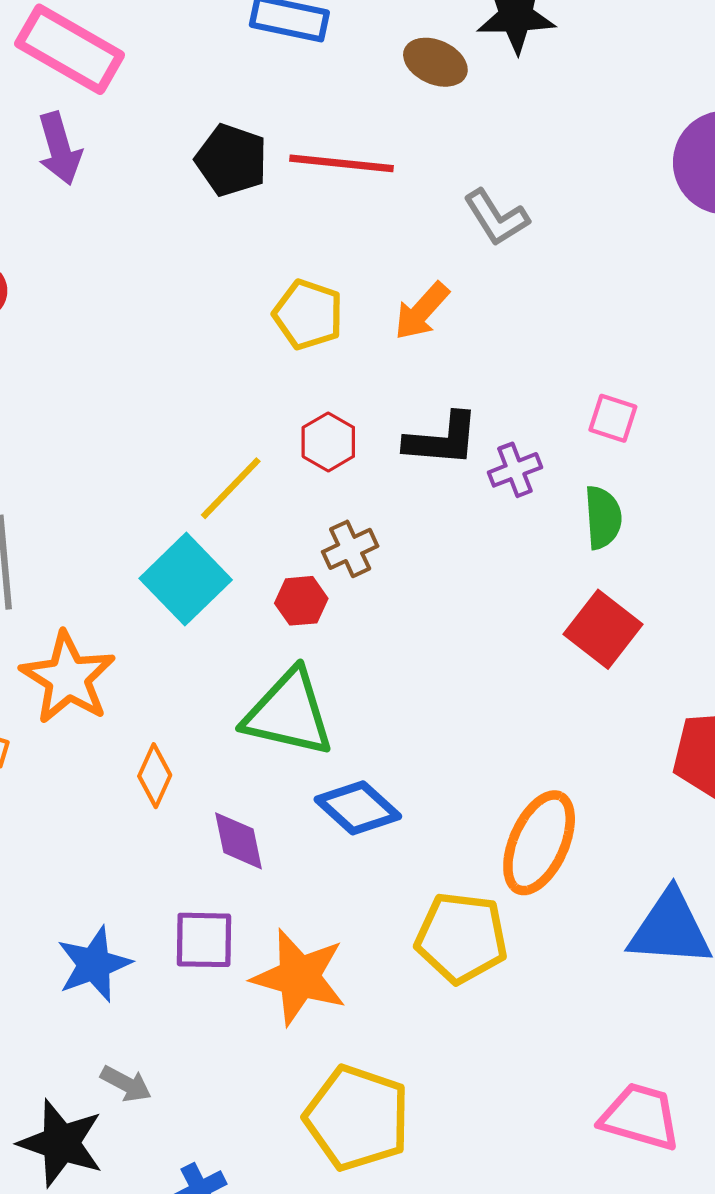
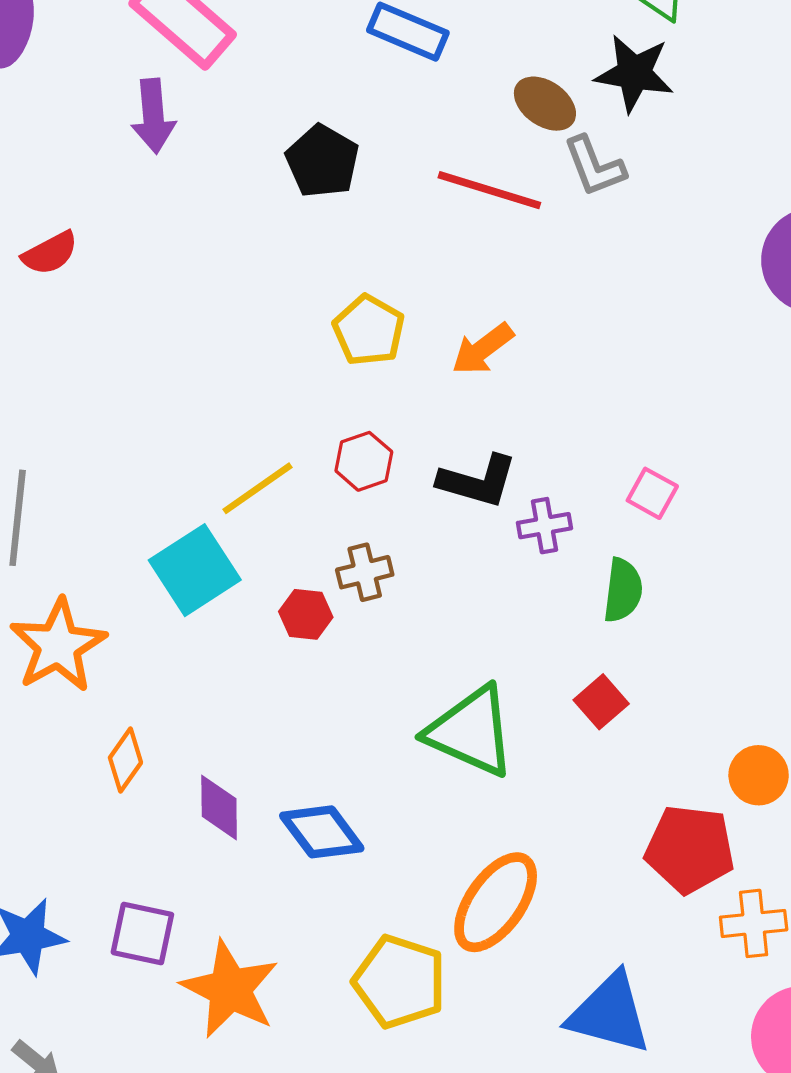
red line: (342, 163) -> (489, 190), moved
gray L-shape: (496, 218) -> (594, 166), moved
red square: (603, 629) -> (601, 702), size x0.7
green triangle: (289, 713) -> (471, 731), moved
purple diamond: (238, 841) -> (219, 808), moved

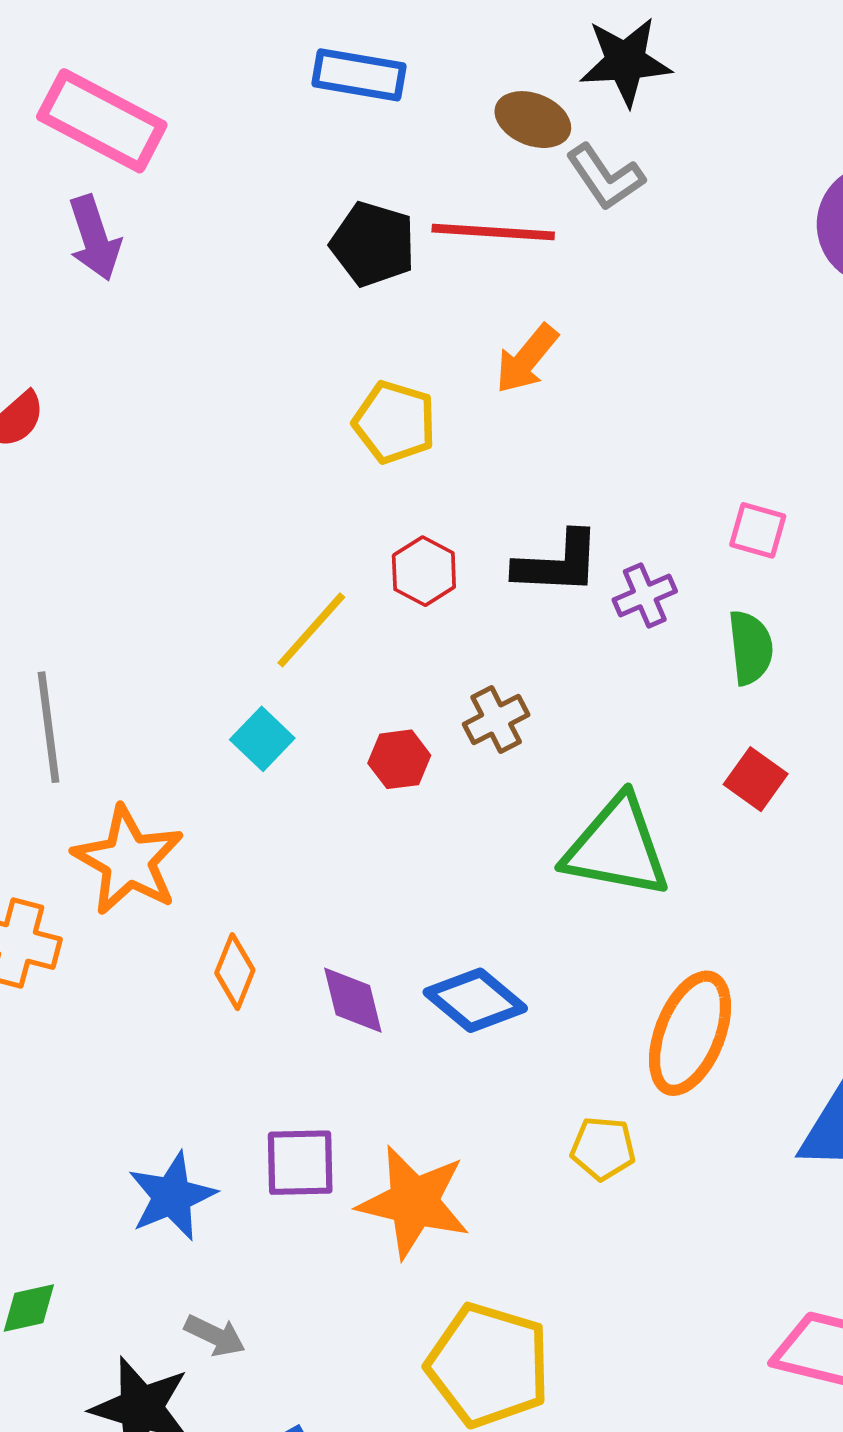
black pentagon: (322, 161) -> (373, 244), moved
orange arrow: (483, 349) -> (527, 359), moved
cyan square: (195, 570) -> (262, 739), size x0.6
brown cross: (365, 572) -> (496, 719), moved
yellow pentagon: (400, 982) -> (603, 1148), size x0.6

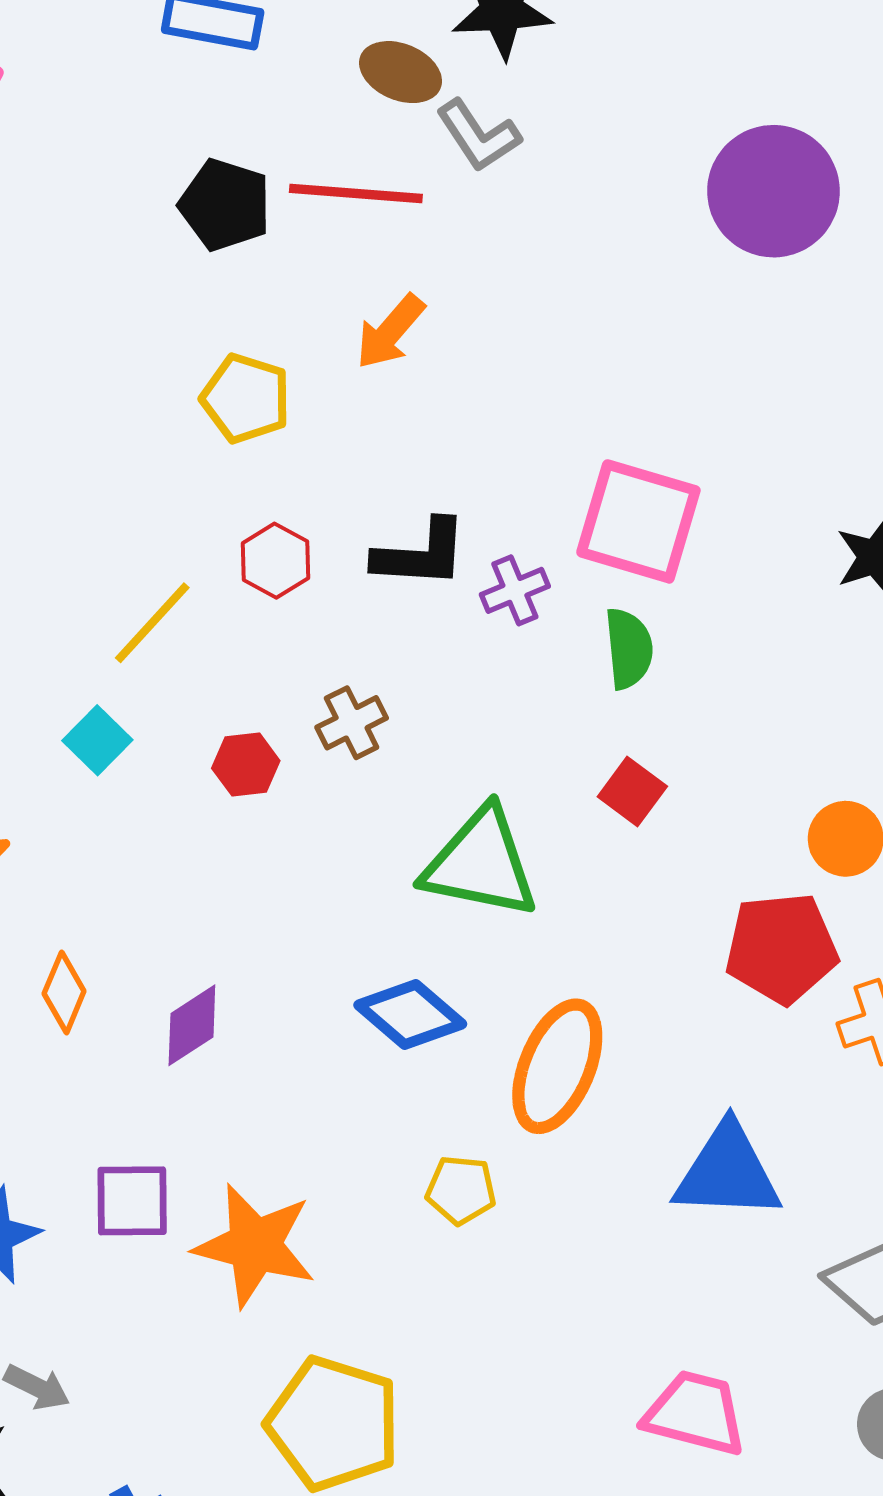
pink square: (758, 530) -> (638, 521), size x2.0
purple diamond: (353, 1000) -> (192, 1025), turned 70
blue diamond: (475, 1000) -> (410, 1014), moved

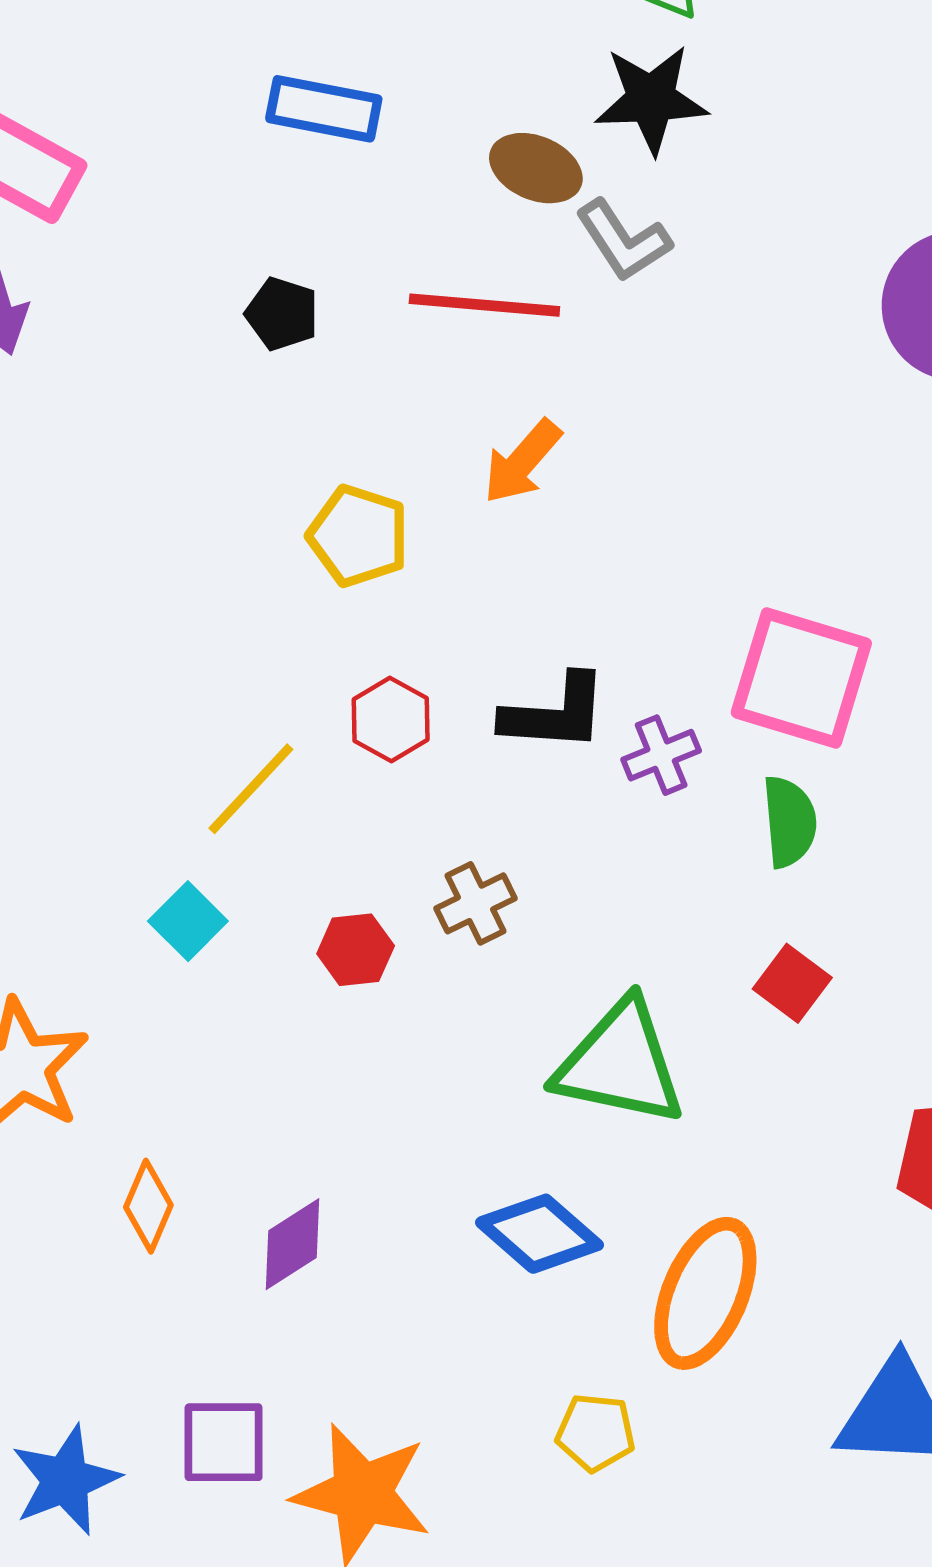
black pentagon: (225, 205) -> (282, 314), moved, size x0.7

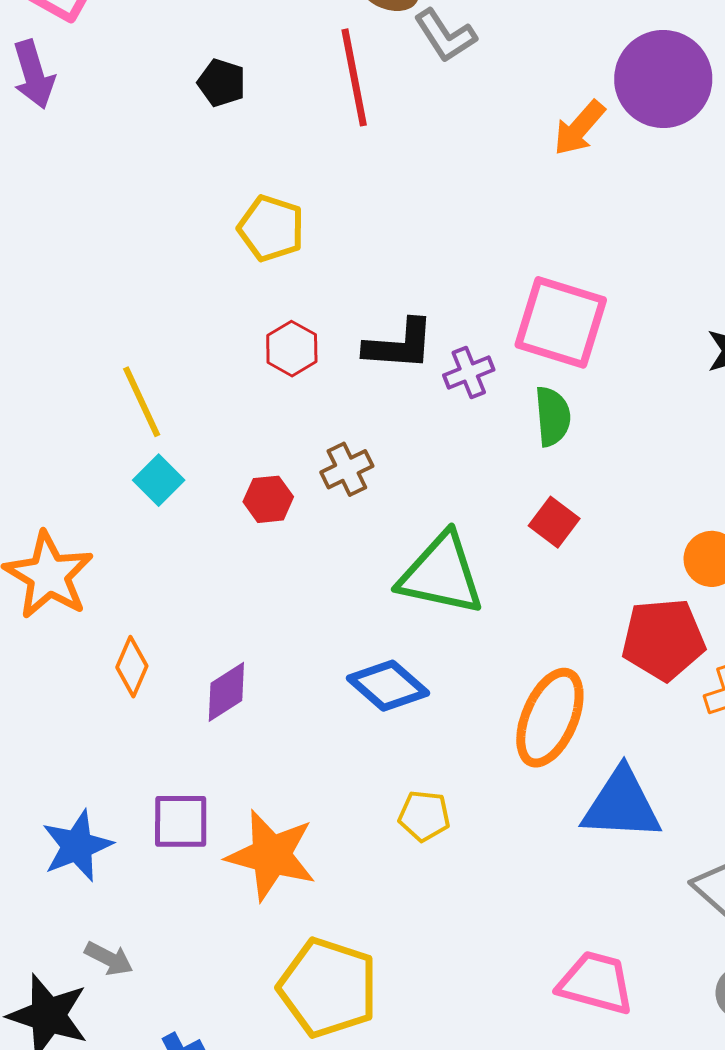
red line: (484, 305) -> (354, 77), turned 74
orange arrow: (522, 462) -> (579, 128), moved
yellow line: (251, 789) -> (142, 402), moved, turned -68
orange ellipse: (705, 1293) -> (550, 718), moved

